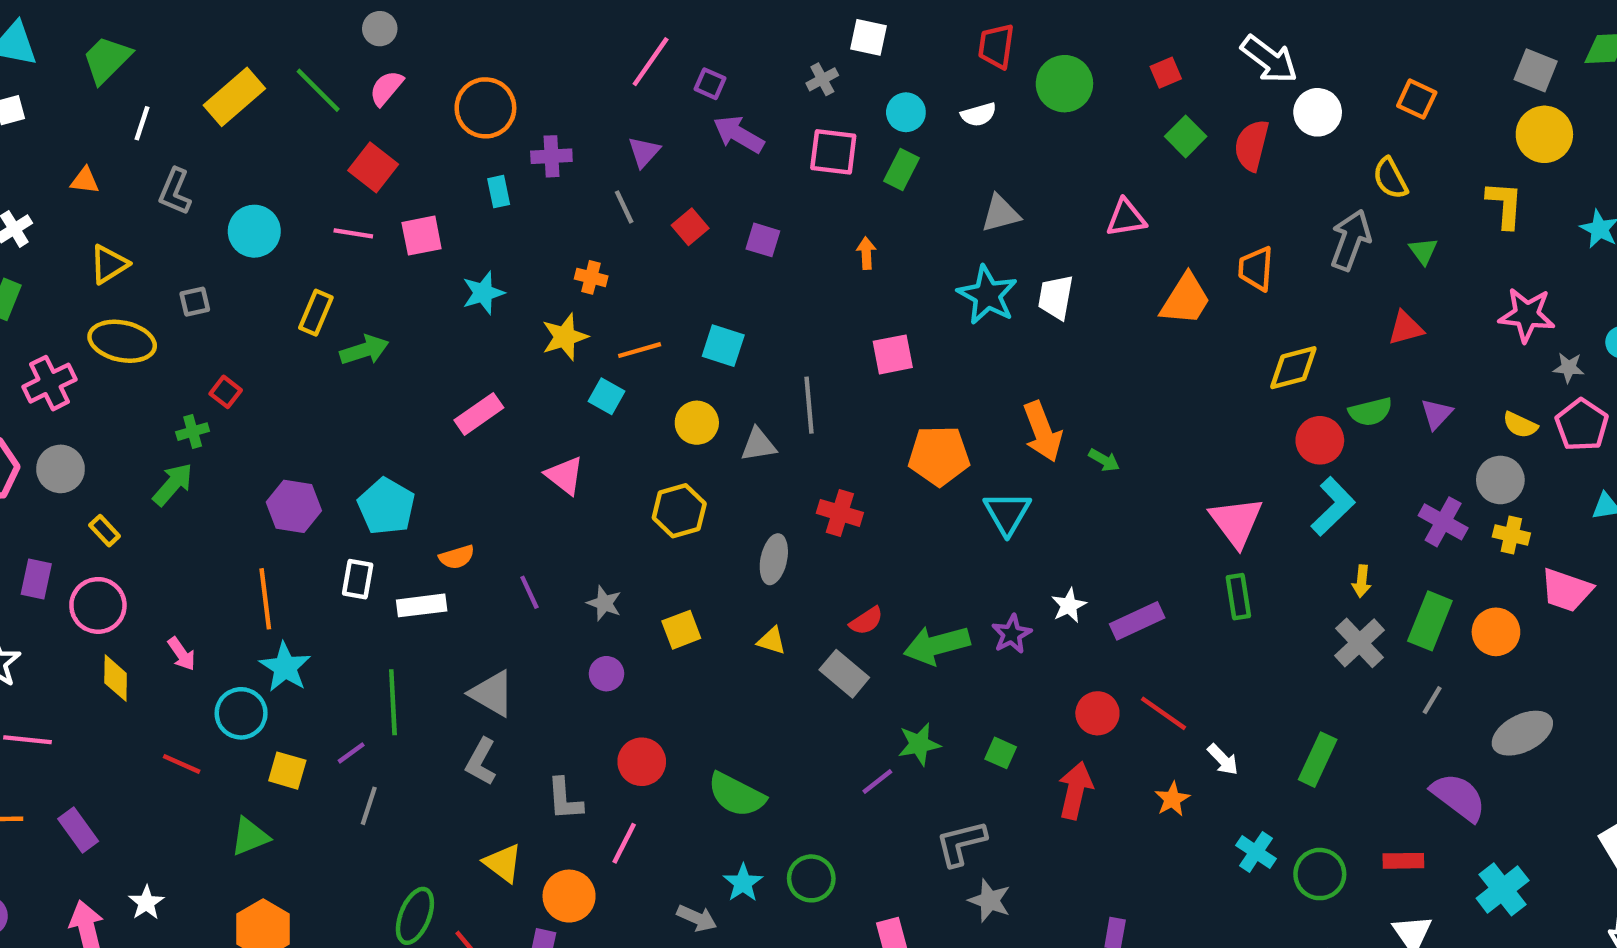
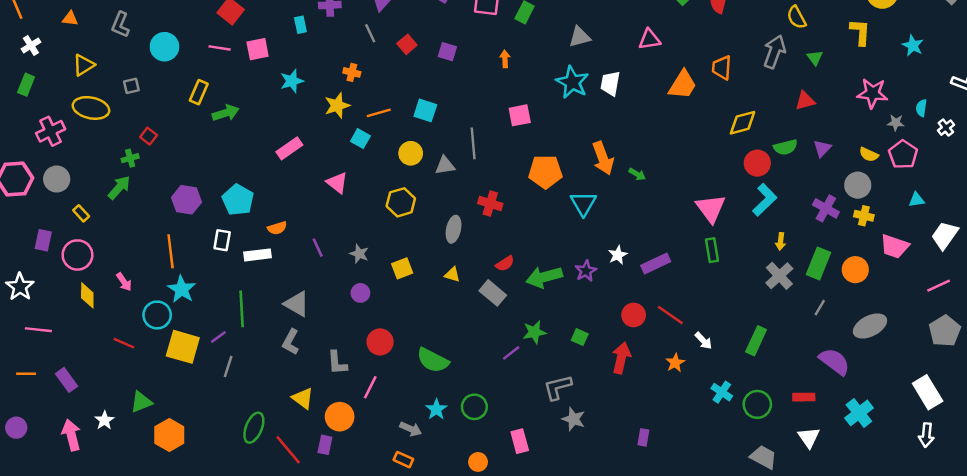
yellow square: (287, 771) -> (183, 347), size x1.6
green triangle: (250, 837) -> (141, 402), moved

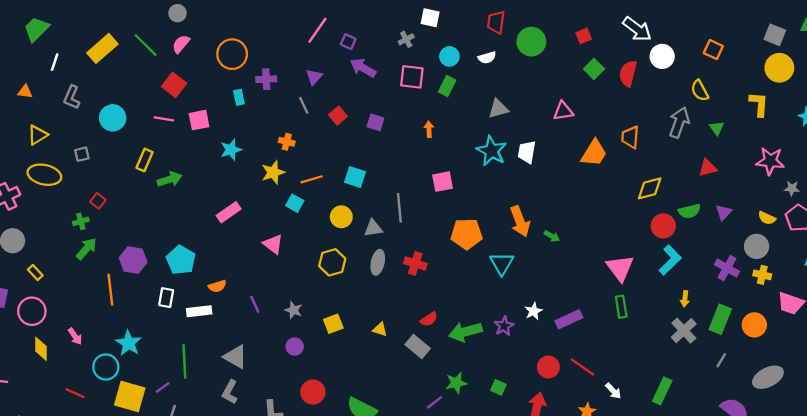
green arrow: (119, 188) -> (86, 249), moved
gray ellipse: (454, 229) -> (378, 262), moved
orange line: (171, 251) -> (110, 290), moved

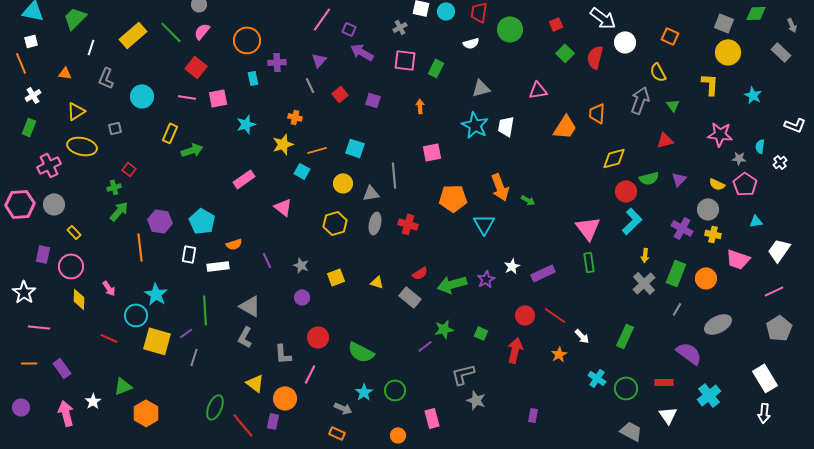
cyan circle: (449, 56) -> (446, 11), moved

